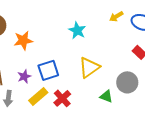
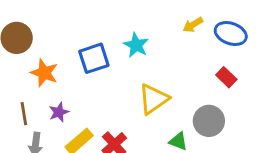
orange star: (23, 40) -> (44, 73), moved, turned 30
blue square: (48, 70) -> (94, 58), moved

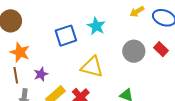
orange star: (44, 73) -> (20, 52), moved
yellow triangle: (154, 99) -> (92, 67), moved, turned 50
gray circle: (209, 121) -> (134, 51), moved

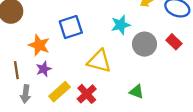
cyan star: (96, 26) -> (121, 25), moved, turned 30
orange star: (20, 52) -> (39, 45), moved

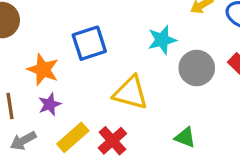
gray arrow: (26, 94) -> (23, 141), turned 54

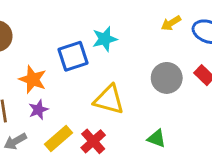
cyan star: (162, 40) -> (105, 39), moved

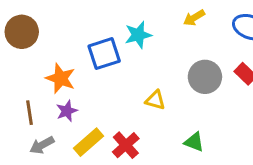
yellow arrow: (171, 23) -> (194, 18), moved
yellow triangle: (109, 100) -> (155, 100), moved, size x0.6

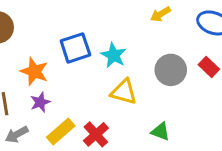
cyan star: (138, 35) -> (114, 55), moved, turned -30
yellow triangle: (155, 100) -> (124, 92), size x1.4

